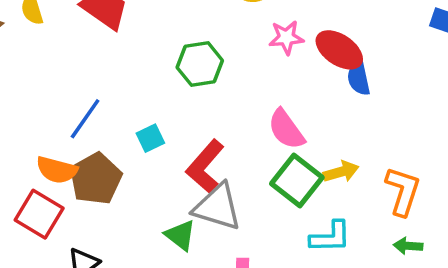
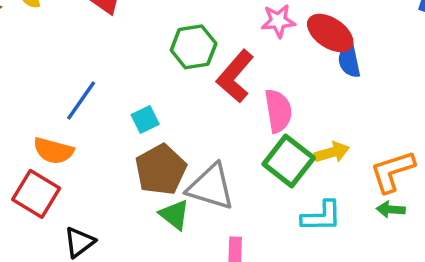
pink semicircle: (286, 129) -> (278, 111), turned -153
red L-shape: (205, 166) -> (235, 76), moved
brown pentagon: (96, 179) -> (161, 170), moved
orange L-shape: (403, 191) -> (392, 171), turned -126
green arrow: (408, 246) -> (391, 209), moved

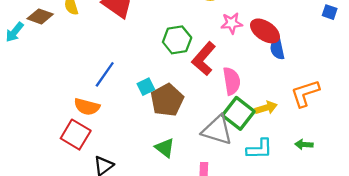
brown pentagon: (161, 170) -> (167, 100), moved
orange L-shape: (392, 171) -> (305, 93), moved
gray triangle: (211, 187) -> (217, 130), moved

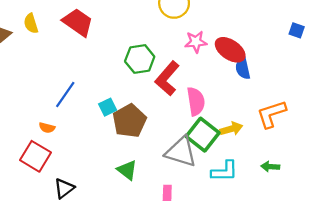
orange semicircle: (87, 107) -> (47, 128), size x0.6

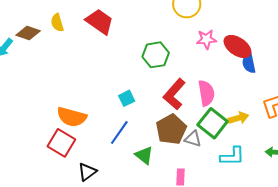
red L-shape: (167, 78) -> (174, 94), moved
blue line: (65, 94) -> (119, 132), moved
brown pentagon: (129, 121) -> (171, 129), moved
orange semicircle: (47, 128) -> (72, 117), size x2.0
gray triangle: (181, 152) -> (193, 139), size x0.6

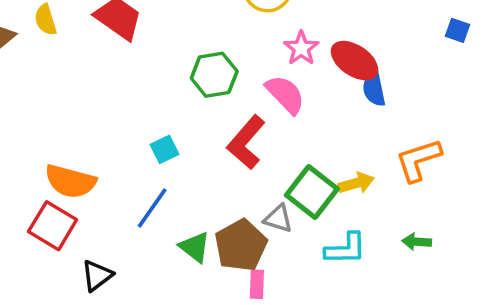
pink star: (206, 39) -> (301, 48), turned -30
pink semicircle: (206, 93) -> (285, 94), moved, turned -35
brown pentagon: (171, 129) -> (241, 245), moved

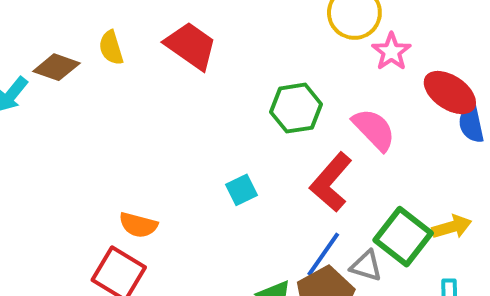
pink star: (301, 48) -> (391, 52), moved
orange semicircle: (70, 181) -> (138, 225), size x0.7
blue line: (152, 208) -> (323, 254), moved

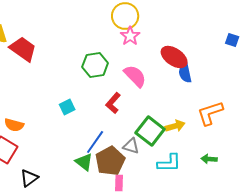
red trapezoid: (191, 46) -> (23, 49), moved
pink star: (391, 52) -> (130, 36), moved
red L-shape: (331, 182) -> (113, 103), size x0.7
blue line: (323, 254) -> (95, 142), moved

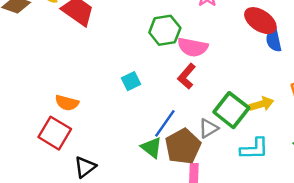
pink semicircle: (135, 76) -> (193, 47), moved, turned 145
gray triangle: (131, 146) -> (208, 128), turned -48

